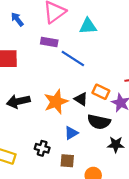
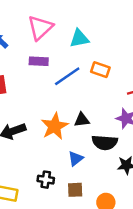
blue line: (73, 59) -> (67, 76), turned -60
orange rectangle: (101, 92) -> (100, 70), moved
black triangle: (81, 99) -> (82, 120), turned -32

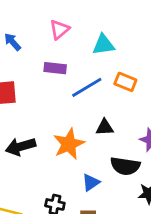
pink triangle: (40, 28) -> (59, 29), size x0.7
black triangle: (82, 120) -> (105, 127), moved

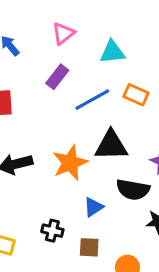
purple rectangle: (55, 68) -> (57, 77), turned -60
black triangle: (105, 127) -> (111, 145), size x1.6

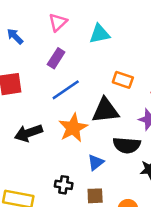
orange rectangle: (136, 95) -> (123, 80), moved
blue line: (92, 100) -> (66, 90), moved

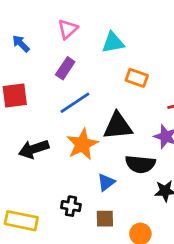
orange rectangle: (123, 80) -> (137, 78), moved

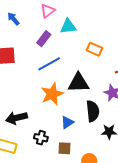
cyan triangle: (113, 43) -> (68, 26), moved
black arrow: (34, 149) -> (16, 118), moved
black semicircle: (140, 164) -> (93, 111), turned -105

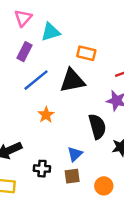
black triangle: (79, 83) -> (72, 81), moved
orange star: (52, 94) -> (46, 115), size x0.6
blue triangle: (67, 122) -> (75, 154), moved

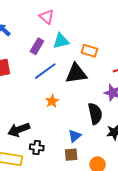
pink triangle: (23, 18) -> (47, 17), moved, turned -35
cyan triangle: (51, 32) -> (61, 41), moved
black cross: (42, 169) -> (37, 147), moved

